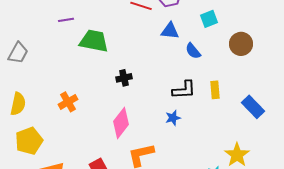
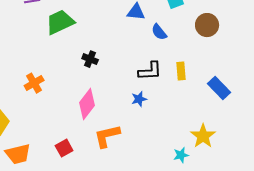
green trapezoid: (94, 41) -> (60, 22), turned -36
black cross: (124, 78) -> (90, 59), turned 35

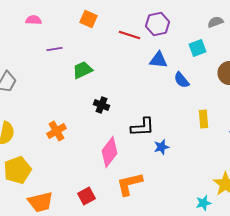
green trapezoid: (60, 22) -> (82, 70), size x0.7
black cross: (90, 59) -> (102, 105), moved
black L-shape: (150, 71) -> (142, 127), moved

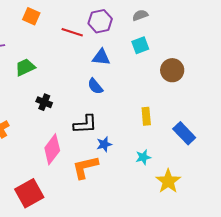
gray semicircle: (216, 22) -> (140, 15), moved
blue semicircle: (182, 80) -> (95, 86), moved
orange L-shape: (130, 184) -> (85, 167), moved
red square: (86, 196) -> (29, 193), size x1.6
cyan star: (204, 203) -> (143, 157), moved

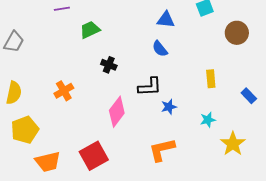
blue rectangle: (184, 133) -> (249, 96), size x0.7
orange L-shape: (85, 167) -> (162, 150), moved

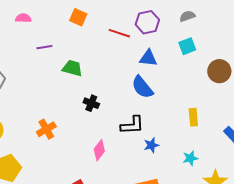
green trapezoid: (90, 30) -> (72, 68), turned 40
blue semicircle: (160, 49) -> (142, 87), size x1.4
pink diamond: (117, 112) -> (99, 150), size x0.7

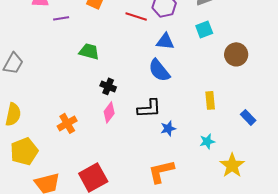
purple line: (44, 47) -> (61, 18), moved
orange cross: (46, 129) -> (67, 123), moved
pink diamond: (99, 150) -> (109, 112), moved

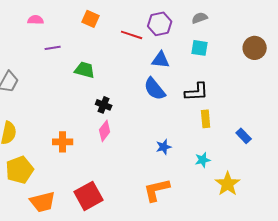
purple line: (61, 18) -> (53, 48), moved
cyan square: (204, 29) -> (200, 48), turned 30
brown circle: (236, 54) -> (255, 48), moved
black L-shape: (149, 108) -> (197, 92), moved
orange cross: (67, 123) -> (63, 142), turned 30

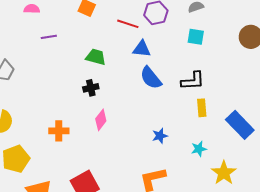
blue triangle: (161, 60) -> (142, 49), moved
green trapezoid: (85, 70) -> (96, 57), moved
black cross: (104, 105) -> (91, 88), moved, turned -35
blue rectangle: (244, 136) -> (240, 125), size x1.8

